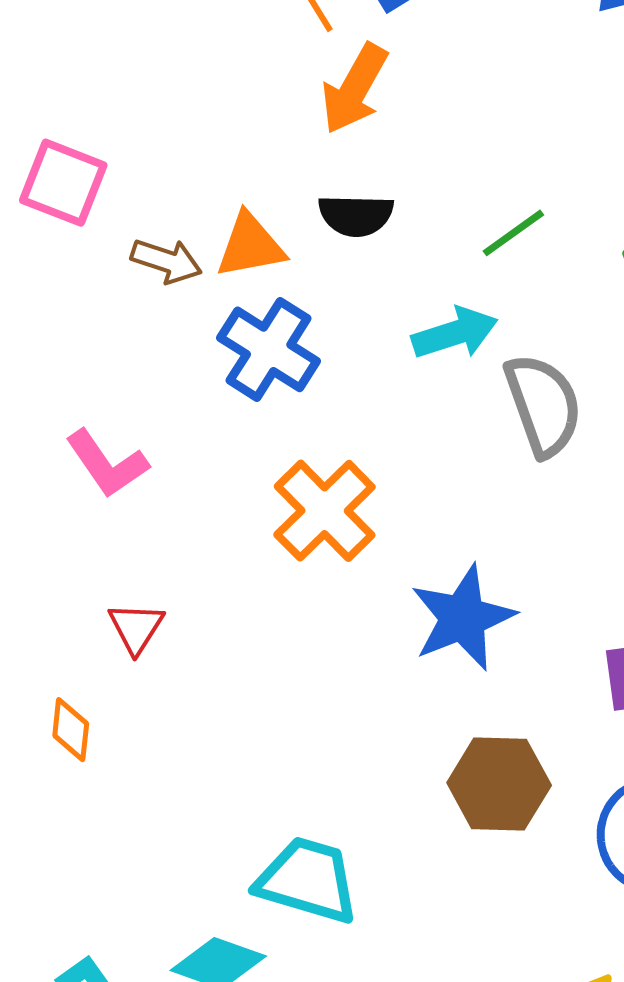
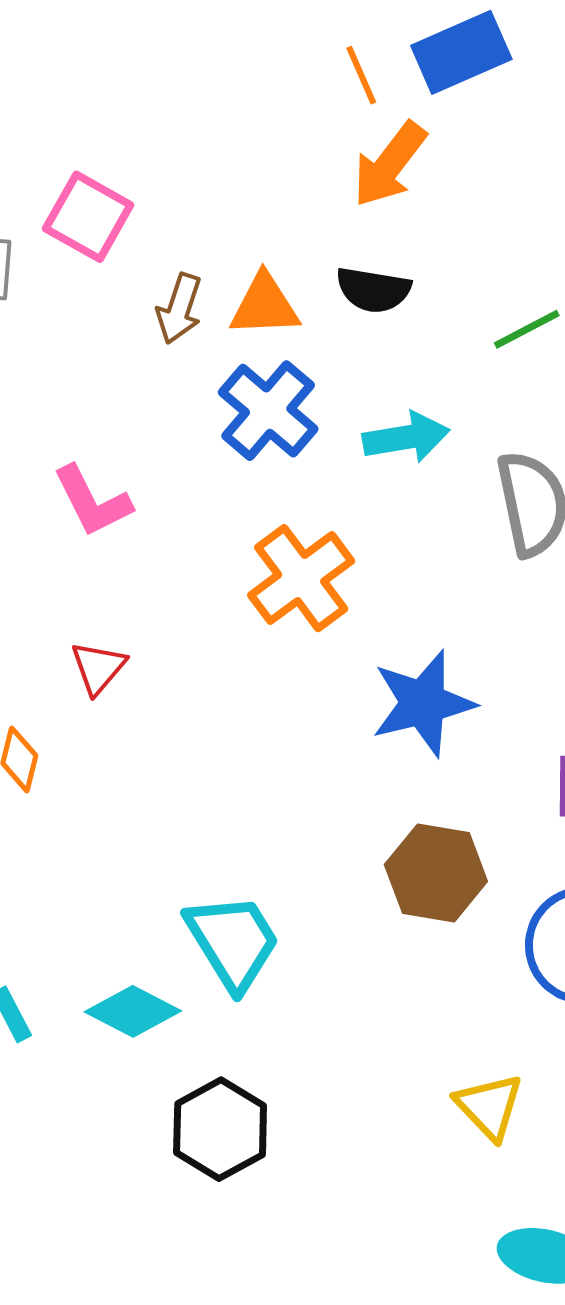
brown arrow: (166, 261) -> (179, 309), turned 82
cyan arrow: (455, 333) -> (406, 437), moved
cyan trapezoid: (308, 880) -> (233, 942), turned 34

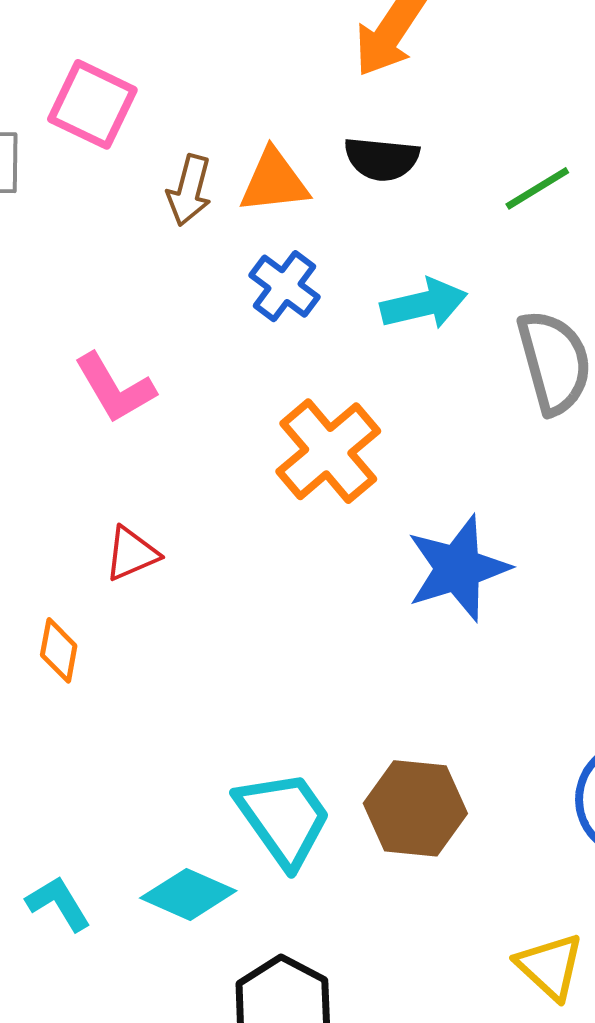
blue cross: (268, 411) -> (284, 286), size x0.7
red triangle: (98, 668) -> (132, 554), turned 30
brown hexagon: (436, 873) -> (415, 808), moved

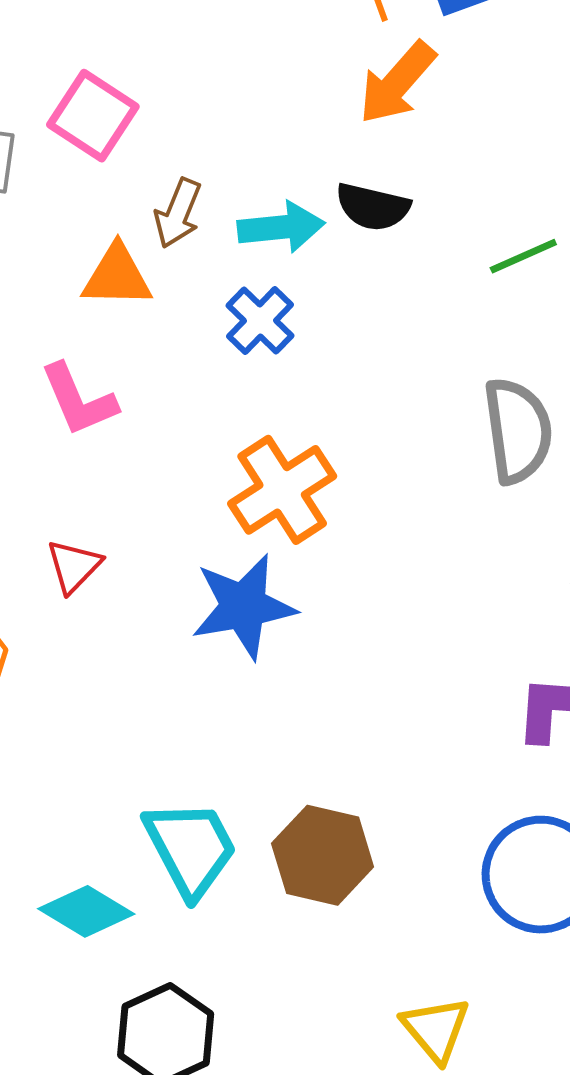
orange triangle: (274, 181) -> (117, 276), moved
cyan arrow: (424, 304) -> (281, 227), moved
red triangle: (132, 554) -> (74, 566), turned -30
blue star: (458, 568) -> (244, 606), moved

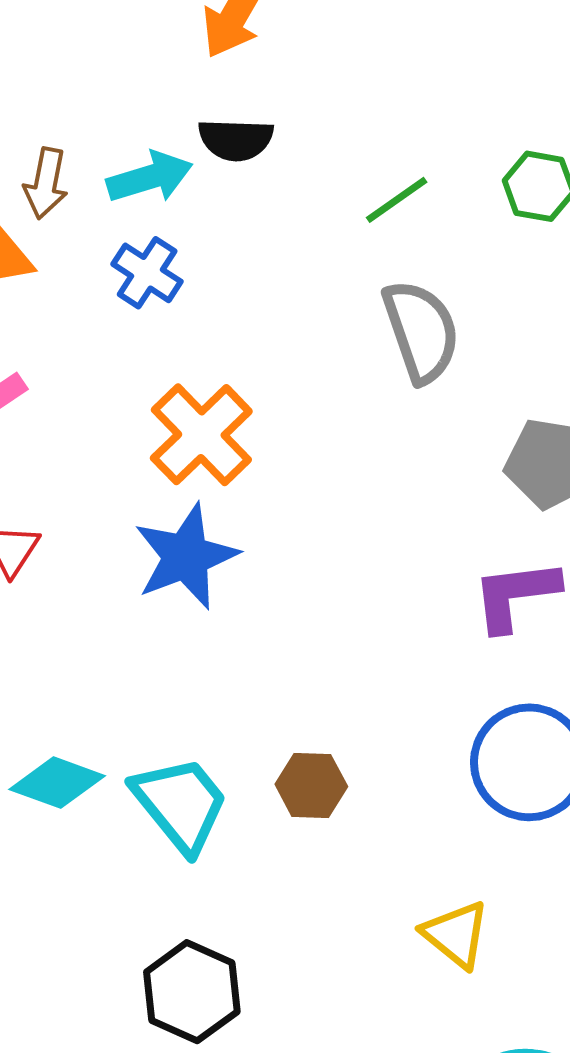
green line: (523, 256) -> (397, 200), moved
brown hexagon: (323, 855) -> (311, 785), size x0.7
cyan diamond: (86, 911) -> (57, 783), moved

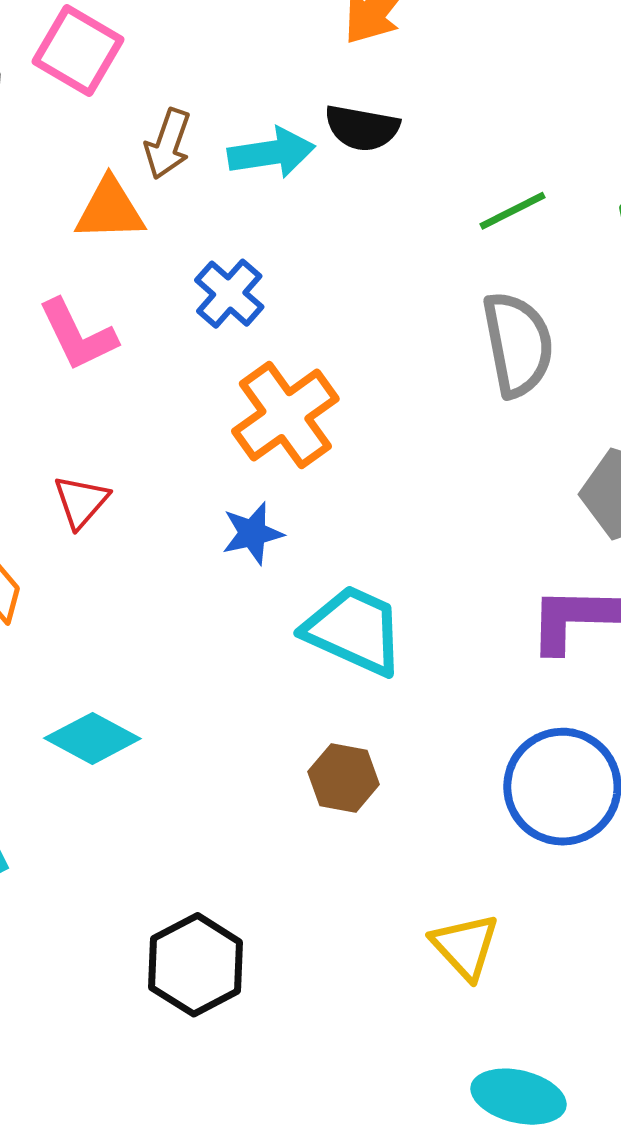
blue cross: (147, 273) -> (229, 294), moved
blue star: (186, 557) -> (252, 533), size x0.6
cyan trapezoid: (180, 804) -> (354, 630), moved, turned -35

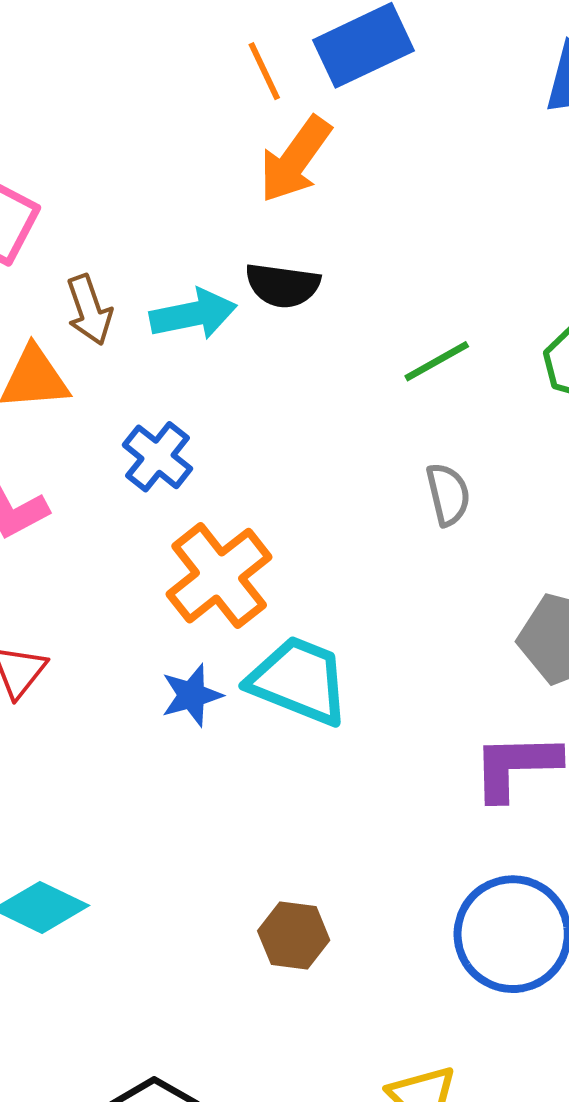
brown arrow: (168, 144) -> (89, 310), turned -36
gray semicircle: (518, 344) -> (448, 494), size x0.6
cyan trapezoid: (354, 630) -> (299, 681), moved

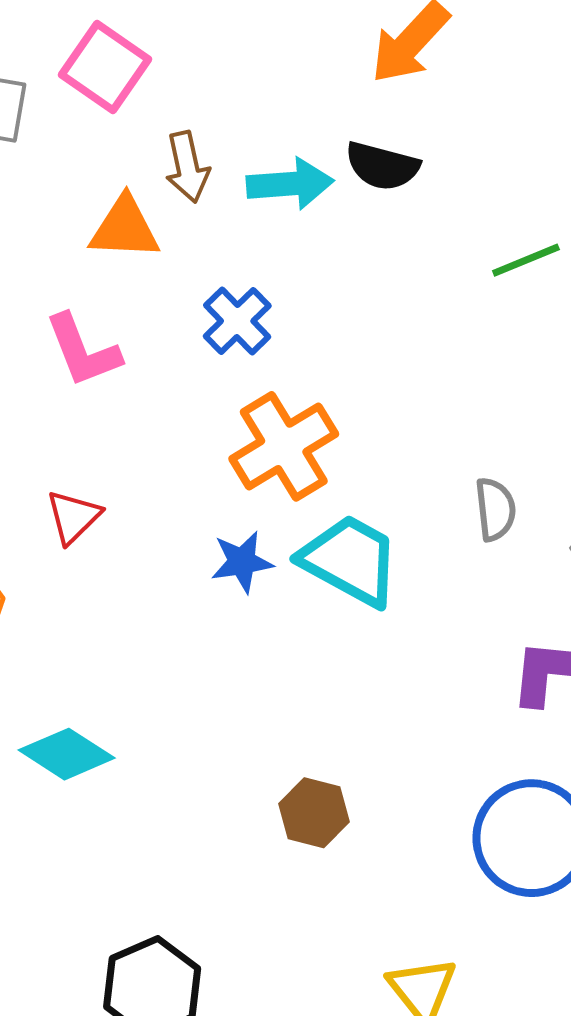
gray semicircle: (448, 494) -> (495, 509), moved

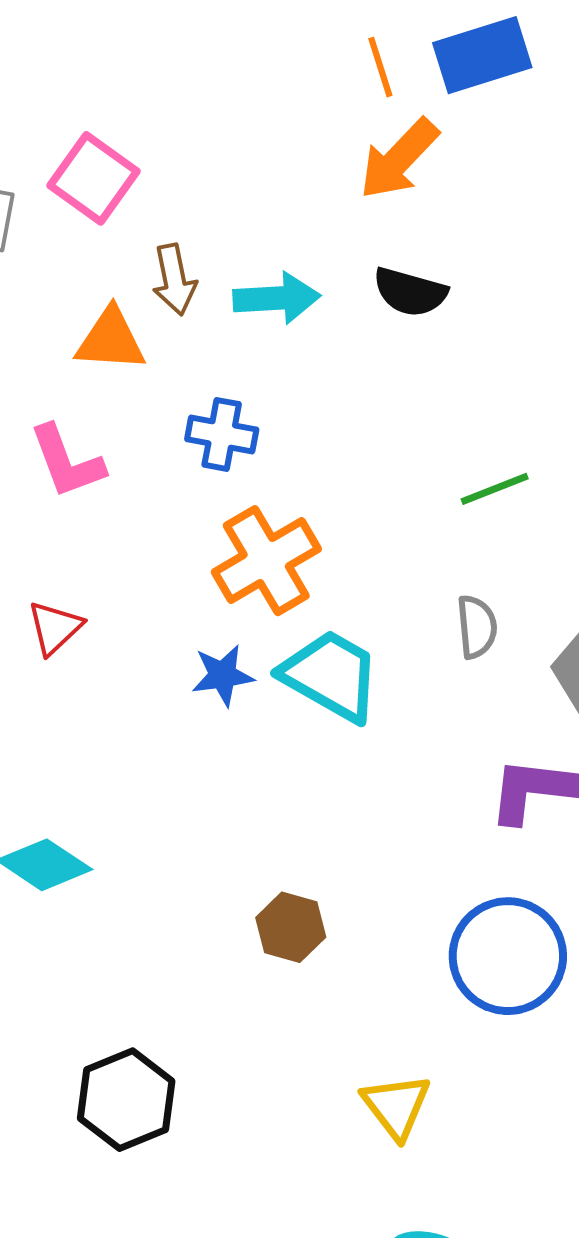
black semicircle: (382, 166) -> (410, 292), moved
green line: (526, 260) -> (495, 489), moved
blue cross: (237, 321) -> (222, 434), turned -36

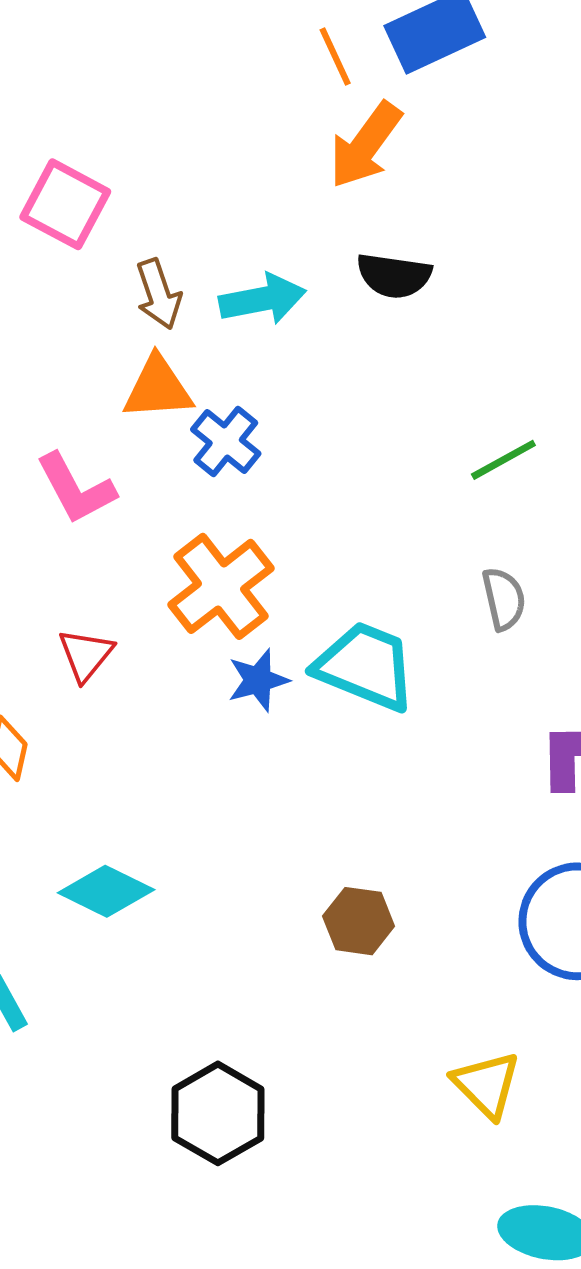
orange triangle: (111, 340) -> (158, 388), moved
blue cross: (222, 434) -> (226, 441), turned 36
orange cross: (266, 561) -> (221, 586), moved

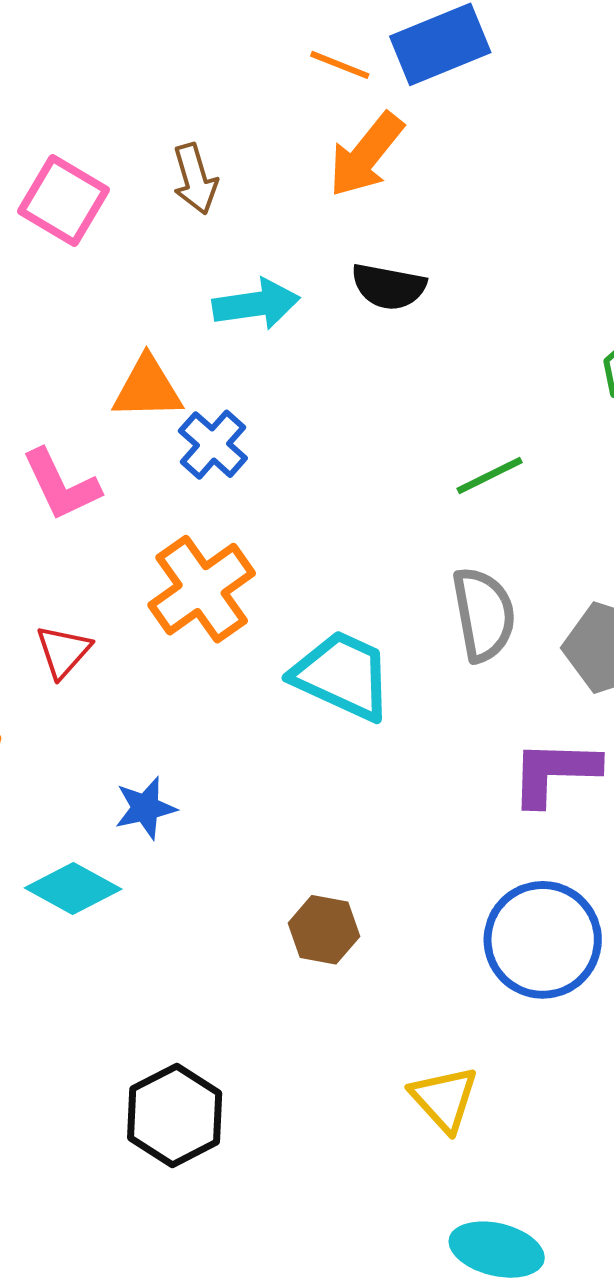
orange line: (335, 56) -> (340, 65), turned -46
brown arrow: (159, 294) -> (195, 179), moved
gray semicircle: (504, 599) -> (484, 614), size x1.5
blue star: (258, 680) -> (145, 808), moved

